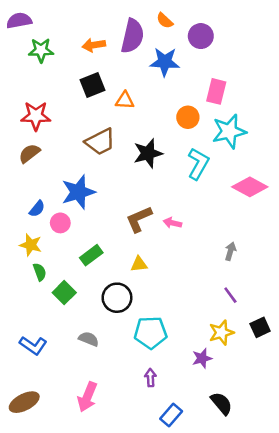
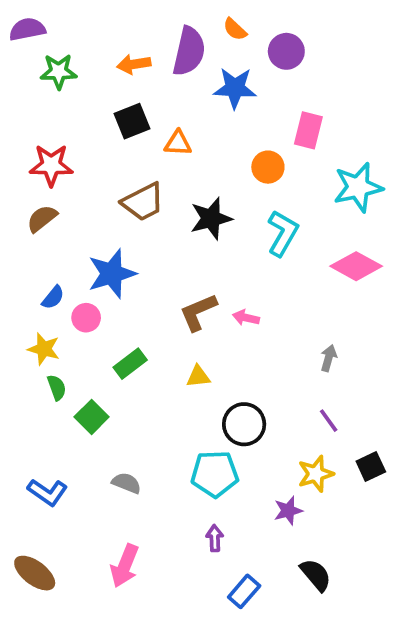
cyan star: (229, 131) -> (358, 187), moved
black circle: (117, 298) -> (244, 424), moved
brown ellipse: (24, 402) -> (35, 573), turned 64

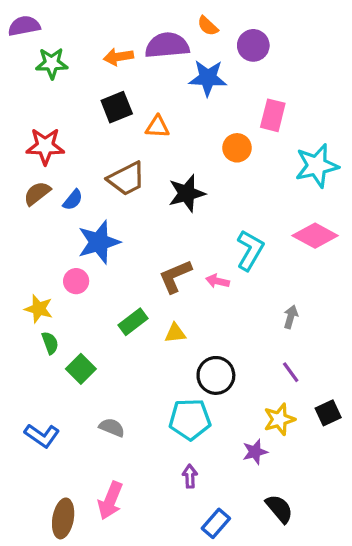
purple semicircle: (189, 51) -> (167, 45), turned -108
cyan L-shape: (283, 233) -> (250, 250), moved
blue semicircle: (53, 297) -> (73, 200), moved
green rectangle: (130, 364) -> (133, 322), moved
brown ellipse: (35, 573) -> (63, 518), moved, turned 63

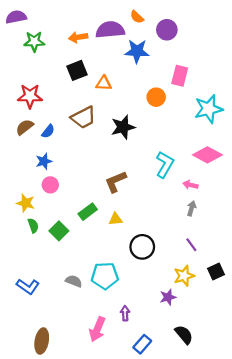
blue star: (99, 242) -> (44, 161), moved, size x0.6
pink arrow: (218, 281) -> (190, 185), moved
green square: (81, 369) -> (59, 231), moved
cyan pentagon: (190, 419) -> (105, 276), moved
pink arrow: (110, 501) -> (97, 329), moved

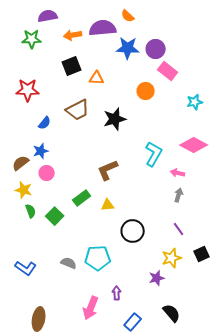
purple semicircle: (16, 17) -> (48, 16), moved
purple circle: (167, 30) -> (156, 49), moved
pink rectangle: (180, 76) -> (168, 71), turned -66
cyan star: (209, 109) -> (195, 102), size x0.6
brown semicircle: (25, 127) -> (21, 163), moved

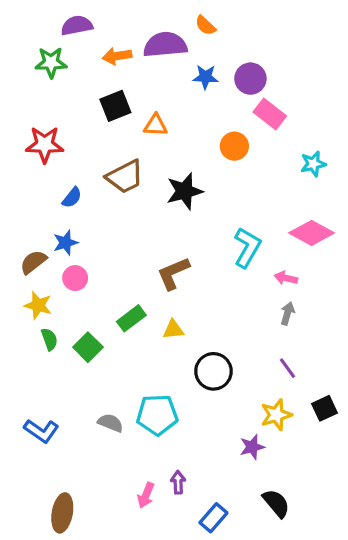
blue star: (128, 48) -> (205, 77), size x0.7
purple arrow: (117, 293) -> (178, 482), moved
pink arrow: (91, 308) -> (146, 495), size x0.7

